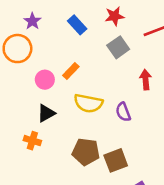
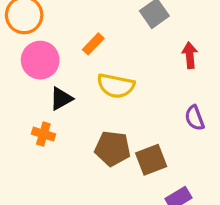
pink circle: (45, 80) -> (40, 60), moved, size x1.5
purple semicircle: (123, 112) -> (195, 118), moved

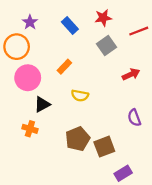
red arrow: (190, 55) -> (131, 74), turned 70
yellow semicircle: (116, 86) -> (80, 95), size x0.7
brown pentagon: (113, 148) -> (78, 139), turned -30

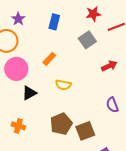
red star: (103, 18) -> (93, 14), moved
blue rectangle: (70, 26) -> (54, 22), turned 56
orange cross: (30, 129) -> (18, 126), moved

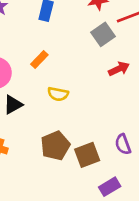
gray square: (87, 40) -> (103, 34), moved
purple semicircle: (112, 105) -> (123, 144), moved

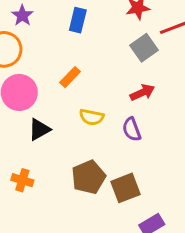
red arrow: (119, 69) -> (142, 92), moved
purple semicircle: (123, 144) -> (132, 129), moved

